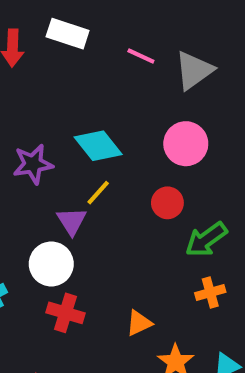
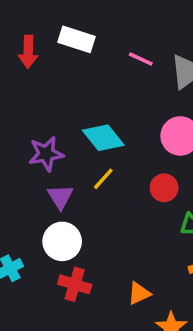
purple triangle: (72, 221) -> (60, 197), moved

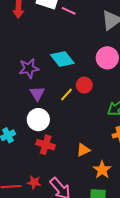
pink line: (141, 59) -> (69, 11), moved
yellow line: (103, 179) -> (67, 94), moved
red circle: (164, 188) -> (84, 85), moved

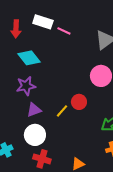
cyan diamond: (62, 59) -> (29, 58), moved
purple triangle: (37, 93) -> (34, 110), turned 42

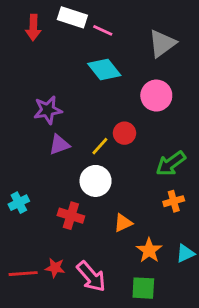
cyan diamond: (29, 58) -> (104, 69), moved
white circle: (35, 135) -> (96, 181), moved

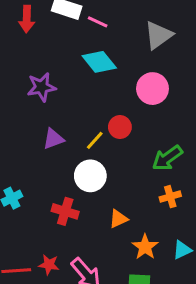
purple star: (48, 110) -> (41, 87), moved

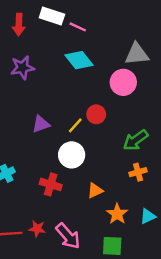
gray triangle: (158, 35) -> (137, 54), moved, turned 30
purple star: (41, 87) -> (22, 68), moved

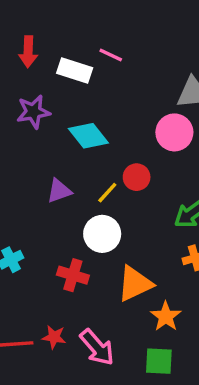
white rectangle: (52, 16) -> (75, 71), moved
cyan diamond: (79, 60) -> (88, 136), moved
orange triangle: (95, 191) -> (135, 284), size x1.6

